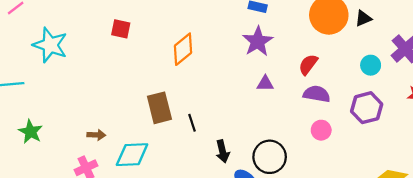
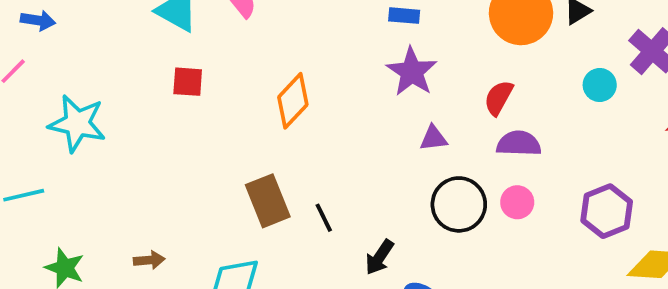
purple hexagon: (367, 108) -> (607, 211), moved
pink circle: (321, 130) -> (517, 202), moved
brown arrow: (96, 135) -> (149, 260), moved
black arrow: (223, 151) -> (379, 257), turned 55
black circle: (270, 157) -> (459, 204), moved

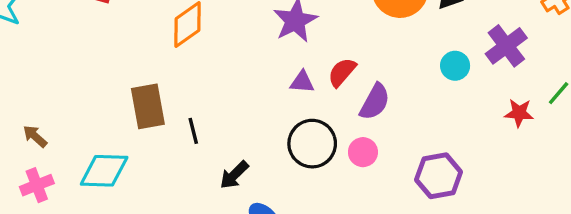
red semicircle: (499, 98) -> (342, 72), moved
purple semicircle: (519, 144) -> (375, 102), turned 105
brown arrow: (149, 260) -> (35, 136), turned -145

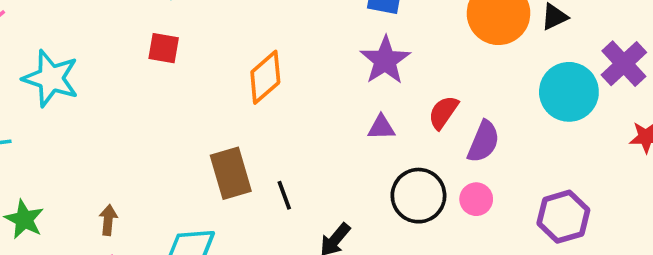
cyan circle: (455, 66) -> (569, 92), size x1.8
purple triangle: (302, 82) -> (381, 127), moved
brown arrow: (35, 136) -> (108, 220), turned 60

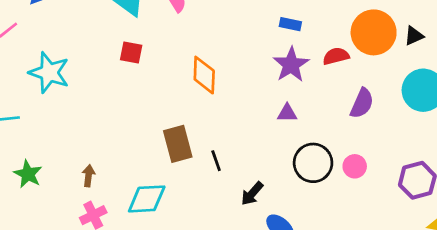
orange diamond: (265, 77) -> (204, 75), turned -48
red semicircle: (443, 112) -> (336, 56), moved, turned 40
purple semicircle: (483, 142) -> (362, 103), moved

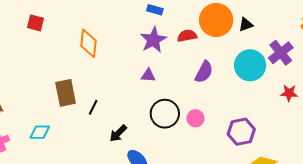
black line: (216, 161) -> (93, 107), turned 42
cyan diamond: (147, 199) -> (40, 132), size x0.7

